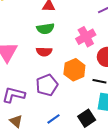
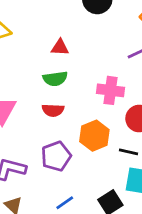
pink cross: (86, 37) -> (111, 90), turned 36

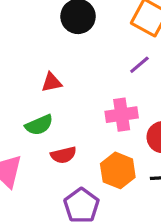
green semicircle: (55, 79) -> (39, 125), moved

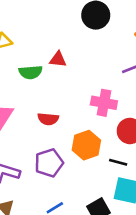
green semicircle: (39, 125) -> (31, 72), moved

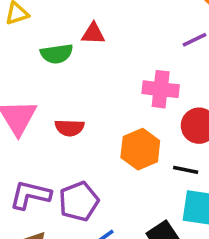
red semicircle: (48, 119) -> (70, 128), moved
purple pentagon: (49, 163) -> (79, 201), moved

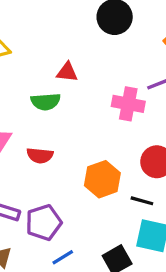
green semicircle: (57, 54) -> (46, 102), moved
pink cross: (161, 89) -> (128, 104), moved

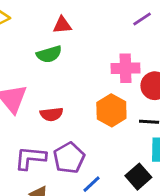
pink cross: (128, 104) -> (125, 68), moved
red semicircle: (40, 155) -> (51, 114), moved

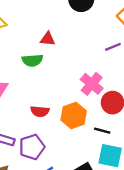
pink cross: (125, 68) -> (92, 84), turned 30
red semicircle: (51, 114) -> (40, 111), moved

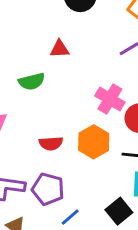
red triangle: (48, 39) -> (60, 49), moved
purple pentagon: (32, 147) -> (48, 189), turned -30

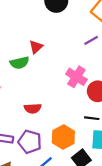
red triangle: (60, 49) -> (36, 47), moved, turned -40
orange hexagon: (94, 142) -> (63, 137), moved

